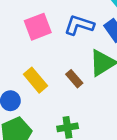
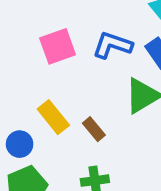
brown rectangle: (74, 79) -> (94, 129), moved

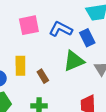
yellow rectangle: (53, 117) -> (20, 66), turned 30

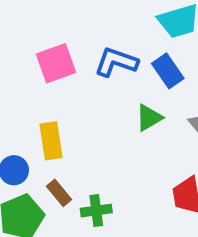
green triangle: (74, 61) -> (149, 118), size x0.7
brown rectangle: (43, 76) -> (59, 193), moved

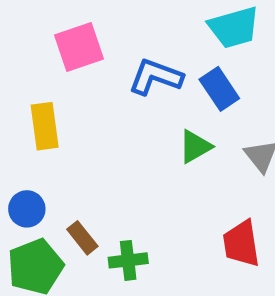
pink square: (56, 63) -> (79, 47), moved
yellow rectangle: (51, 141) -> (45, 126), moved

